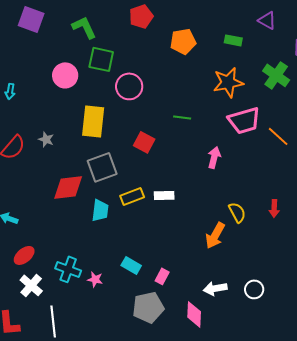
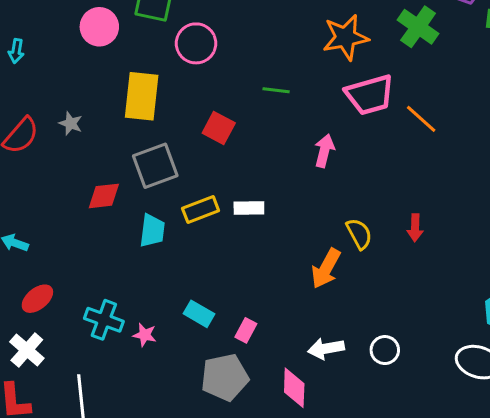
red diamond: (68, 187) -> (104, 196), size x0.7
white cross: (31, 285) -> (27, 350), moved

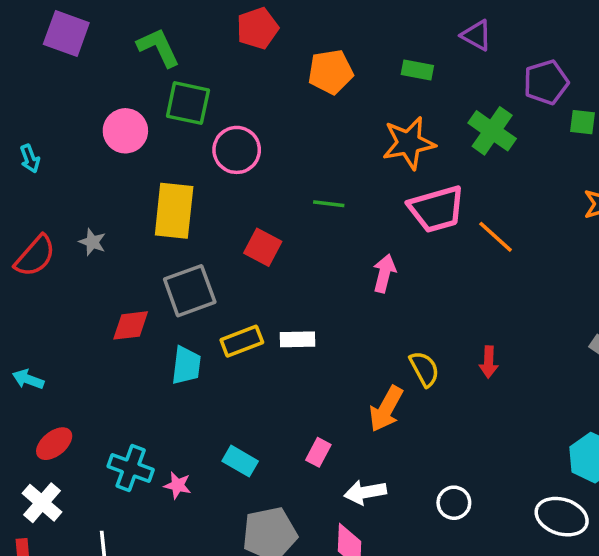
cyan arrow: (16, 51) -> (30, 159), turned -30
pink rectangle: (246, 330) -> (318, 452), moved
white arrow: (326, 349) -> (365, 492), moved

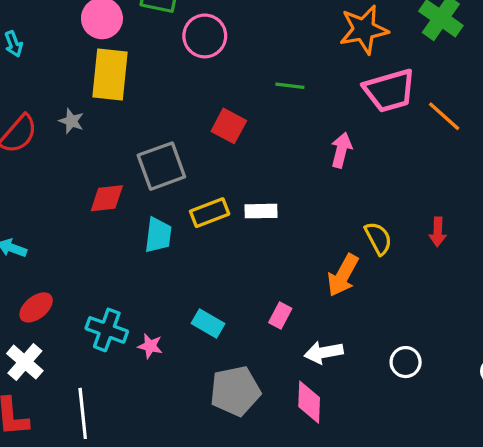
yellow rectangle: (174, 211) -> (110, 75), moved

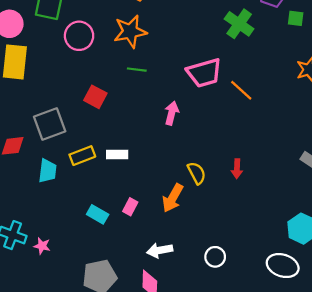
orange star: (364, 30) -> (130, 31), moved
pink rectangle: (280, 315) -> (130, 207), moved
cyan rectangle: (208, 323) -> (98, 214), moved

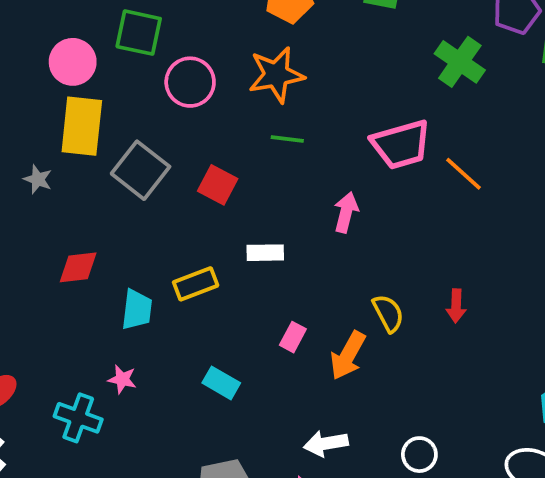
gray square: (50, 124) -> (141, 170), moved, turned -32
white rectangle: (117, 154) -> (265, 253), moved
pink rectangle: (130, 207) -> (293, 337), moved
pink star: (42, 246) -> (122, 379), moved

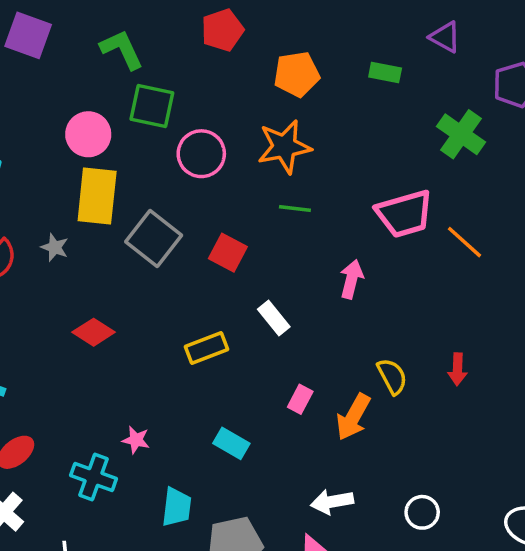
white rectangle: (265, 253) -> (274, 318), turned 52
red diamond: (78, 267) -> (94, 332), turned 39
cyan trapezoid: (137, 310) -> (177, 507), moved

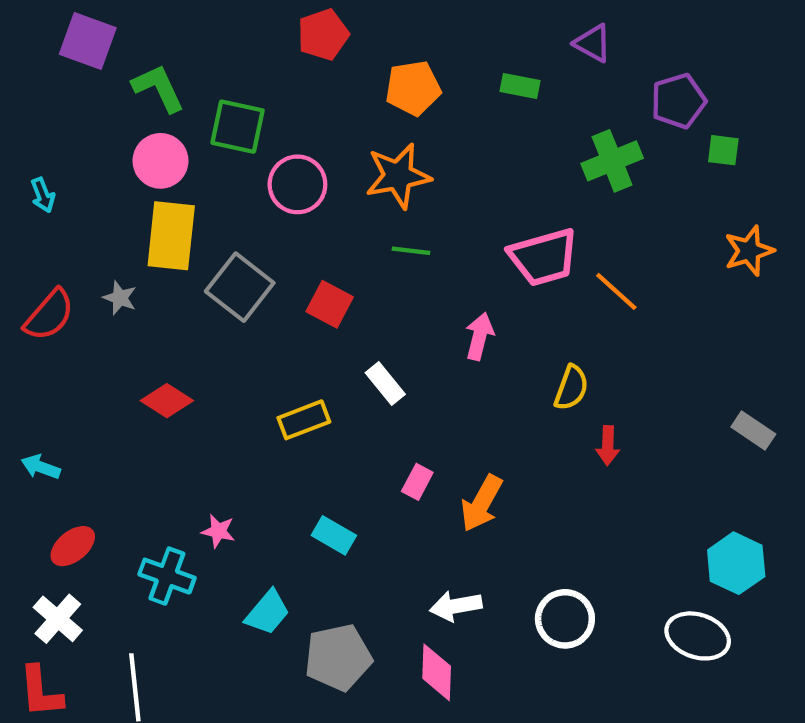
green L-shape: (122, 49) -> (158, 88), moved
green cross: (461, 134) -> (612, 161), turned 33
yellow semicircle: (392, 376) -> (571, 388), moved, turned 48
cyan trapezoid: (177, 507) -> (268, 612), turned 33
white circle: (422, 512) -> (565, 619), size x1.4

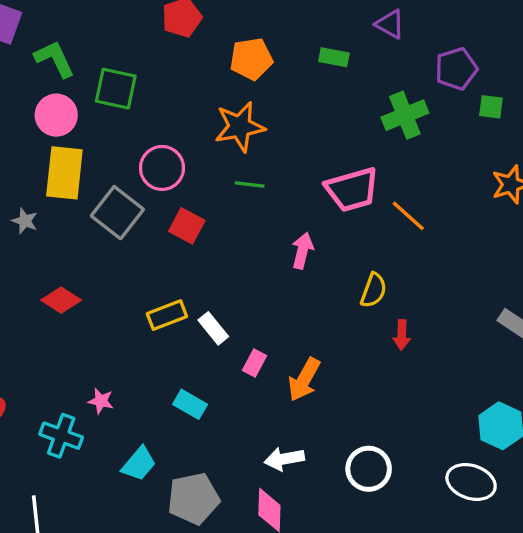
pink circle: (297, 184) -> (162, 168), moved
white rectangle: (385, 383) -> (213, 328), moved

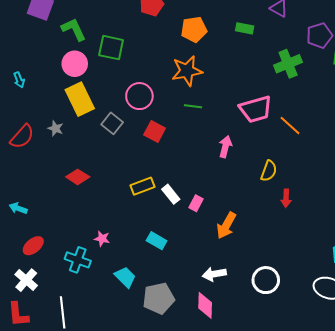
yellow rectangle: (64, 173) -> (80, 99), turned -32
gray square: (117, 213) -> (112, 123), size x0.7
pink rectangle: (255, 363) -> (196, 203), moved
cyan trapezoid: (139, 464) -> (125, 277), turned -85

